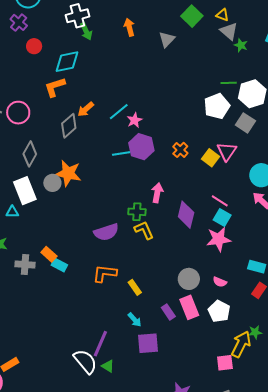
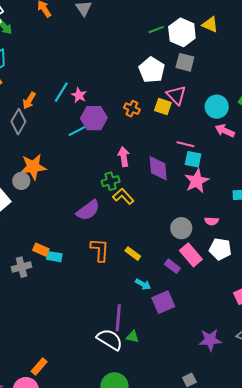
white pentagon: (217, 106) -> (152, 70), moved
orange L-shape: (105, 273) -> (100, 250), turned 105

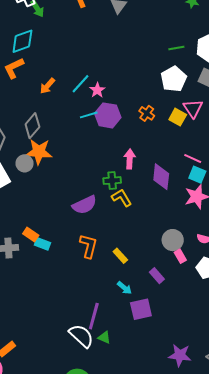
green line: (156, 30) -> (176, 48), moved
gray diamond: (18, 122) -> (32, 126), moved
cyan line: (77, 131) -> (89, 115), moved
pink rectangle: (191, 255) -> (180, 256), moved, size x0.6

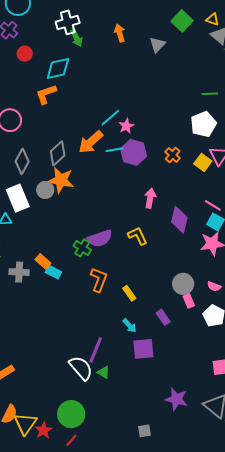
orange arrow: (47, 86) -> (91, 142), moved, size x1.5
green cross: (112, 181) -> (82, 248), moved, turned 30

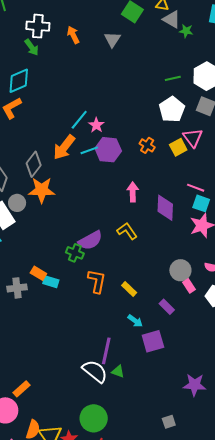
white cross: (68, 22) -> (38, 26), moved, turned 30
yellow square: (203, 162) -> (178, 147), turned 36
gray circle: (45, 190) -> (17, 203), moved

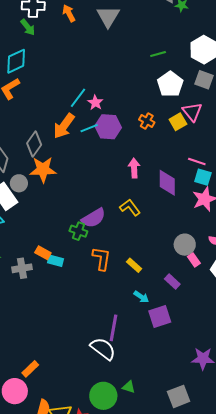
gray triangle: (112, 39) -> (108, 16), size x1.4
green line: (173, 78) -> (158, 54), moved
green triangle: (118, 371) -> (129, 387), moved
gray square: (169, 422) -> (179, 396), size x1.6

